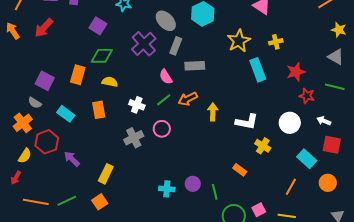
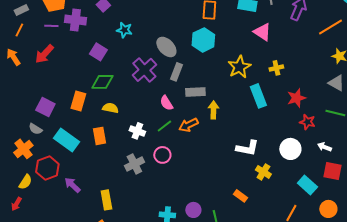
yellow arrow: (213, 112) -> (213, 110), moved
cyan rectangle: (66, 114) -> (66, 140), size x1.4
yellow rectangle: (106, 174) -> (106, 200), turned -36

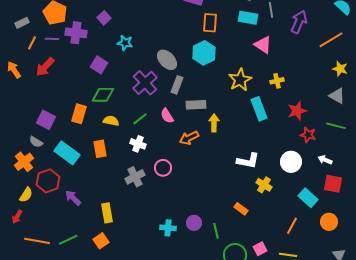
orange line: (19, 30) -> (32, 43), moved
green line: (164, 126) -> (140, 119), moved

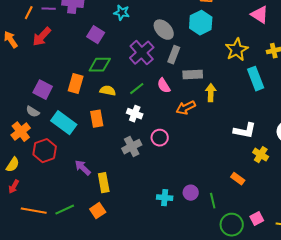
yellow semicircle: (26, 195) -> (13, 165), moved
purple arrow: (73, 198) -> (83, 168), moved

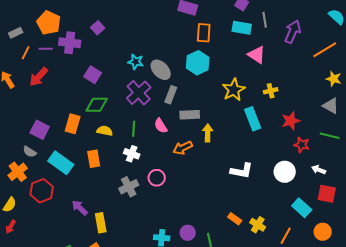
cyan star: (122, 13) -> (136, 62), moved
green line: (137, 89) -> (134, 129), turned -49
yellow cross: (261, 155) -> (258, 225), moved

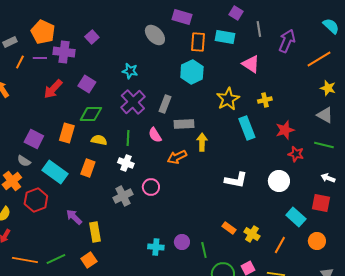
cyan rectangle: (242, 28) -> (225, 37), moved
gray ellipse: (161, 70) -> (155, 35), moved
red arrow: (39, 77) -> (53, 89), moved
orange rectangle: (94, 159) -> (88, 168), turned 30
white arrow: (319, 170) -> (328, 178), moved

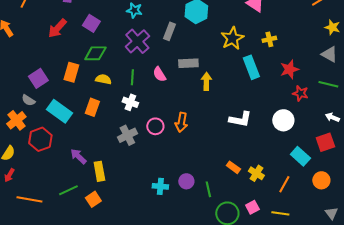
gray rectangle: (165, 104) -> (169, 31), moved
purple square: (34, 139) -> (38, 78), turned 30
orange arrow: (177, 157) -> (181, 122), moved, turned -54
red square: (321, 203) -> (325, 142), turned -30
green line: (56, 259) -> (68, 190), moved

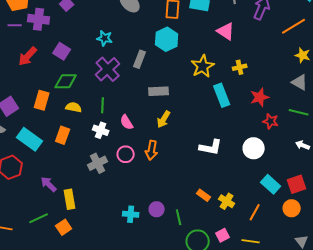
pink semicircle: (159, 74) -> (127, 122), moved
yellow arrow: (206, 81) -> (164, 119), moved, turned -150
red square: (325, 142) -> (297, 184), moved

